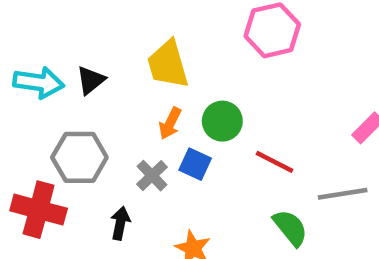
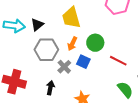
gray hexagon: (79, 157) -> (46, 50), moved

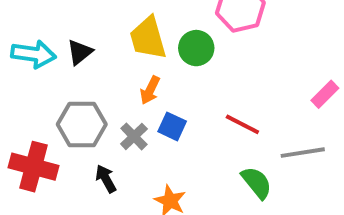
green circle: (95, 43) -> (196, 48), moved
gray hexagon: (46, 50) -> (82, 124), moved
black arrow: (50, 88) -> (106, 179), turned -40

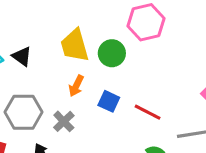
black triangle: (80, 52) -> (22, 56), turned -45
blue square: (172, 126) -> (109, 101), moved

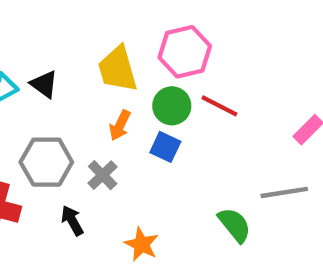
pink hexagon: (146, 22) -> (185, 52), moved
green circle: (112, 53) -> (172, 106), moved
red line: (148, 112) -> (219, 106), moved

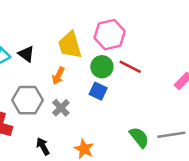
orange arrow: (120, 125) -> (58, 76), moved
gray line: (284, 192) -> (171, 135), moved
black arrow: (72, 221) -> (43, 146), moved

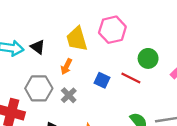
green circle: (102, 67) -> (148, 58), moved
red line: (130, 67) -> (131, 78), moved

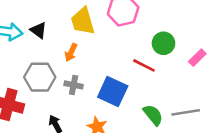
blue square: (102, 80) -> (113, 91), moved, size x1.6
gray cross: (69, 95) -> (74, 85), turned -35

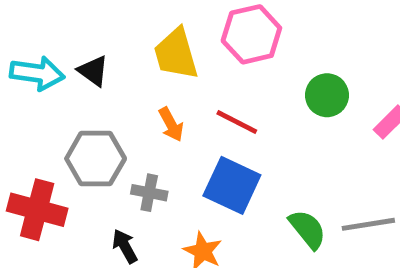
orange arrow: (71, 52) -> (171, 124), moved, turned -54
red line: (144, 65) -> (237, 122), moved
gray cross: (74, 85) -> (149, 193), moved

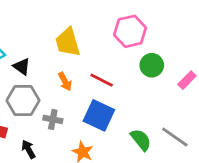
pink hexagon: (251, 34) -> (130, 31), moved
black triangle: (93, 71) -> (22, 67), moved
gray line: (368, 224) -> (175, 137), turned 44
black arrow: (125, 246) -> (28, 149), moved

